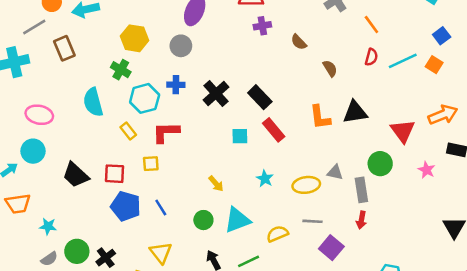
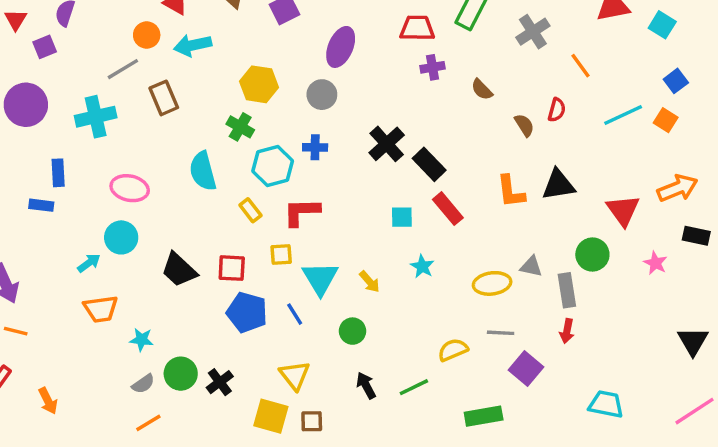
red semicircle: (371, 57) -> (557, 110), moved
black cross: (216, 93) -> (387, 144), moved
cyan star: (265, 179) -> (422, 266), moved
cyan triangle: (237, 220) -> (320, 278), moved, turned -40

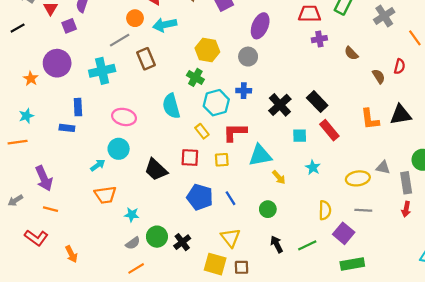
black cross: (387, 144) -> (280, 105), moved
red square: (232, 268) -> (190, 158), moved
cyan triangle: (320, 278) -> (260, 155), moved, turned 50
yellow semicircle: (453, 350) -> (325, 210), moved, turned 114
purple square: (526, 368) -> (344, 233), moved

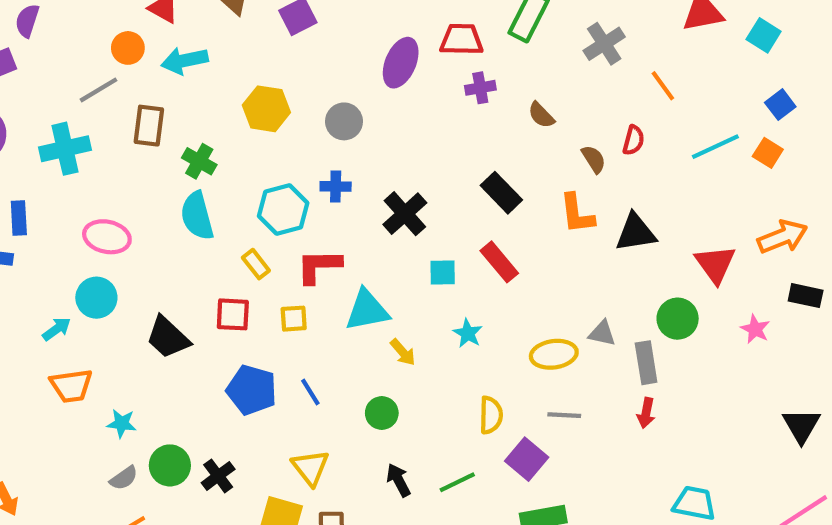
purple ellipse: (260, 26) -> (401, 63), moved
brown rectangle: (146, 59) -> (149, 126), turned 30
green cross: (195, 77) -> (199, 161), moved
black rectangle: (317, 102) -> (501, 193), moved
orange L-shape: (370, 119) -> (577, 214), moved

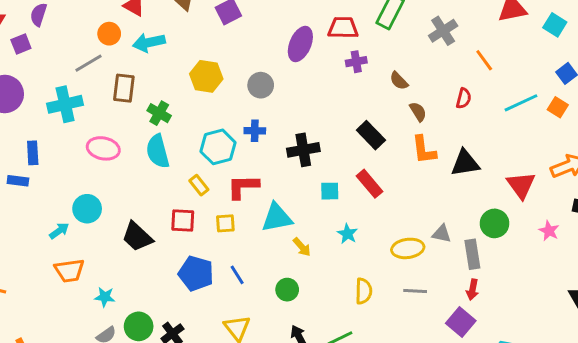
brown semicircle: (594, 159) -> (418, 112), moved
black cross: (405, 214) -> (303, 150), turned 32
pink ellipse: (107, 237) -> (103, 148), moved
purple square: (527, 459) -> (461, 322), moved

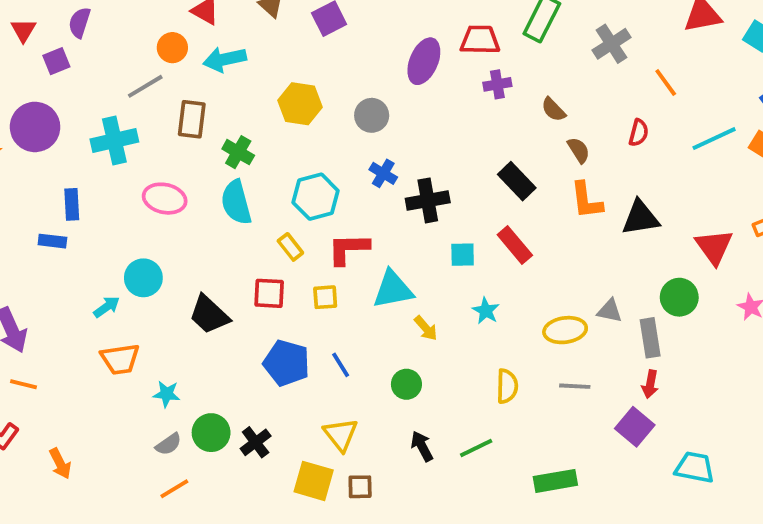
blue cross: (255, 131) -> (383, 173), moved, turned 30

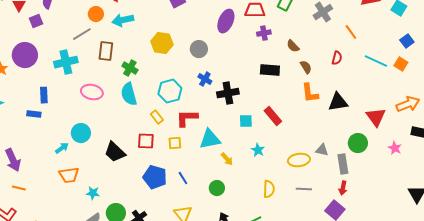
cyan line: (714, 139) -> (376, 61), turned 50
black rectangle: (517, 181) -> (270, 70), moved, turned -42

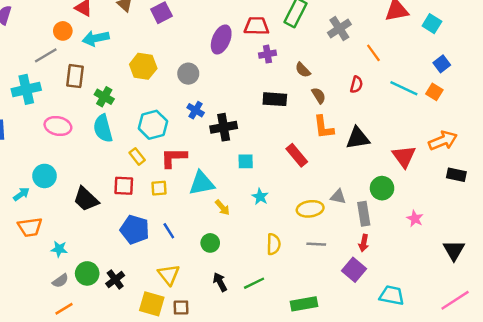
red rectangle: (273, 116) -> (297, 155), moved
pink star: (395, 148) -> (415, 219), moved

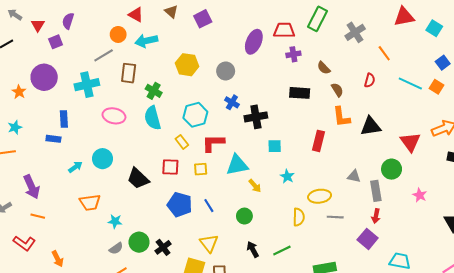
red rectangle: (297, 155) -> (319, 141), turned 54
cyan arrow: (21, 194) -> (75, 167), moved
yellow ellipse: (310, 209) -> (320, 196), moved

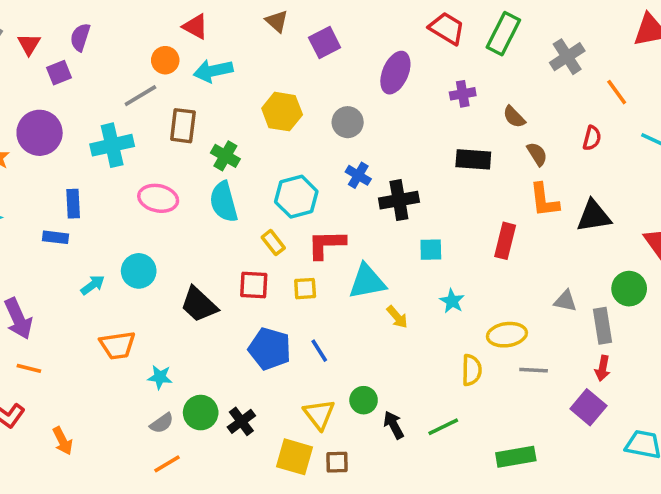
brown triangle: (171, 12) -> (277, 21), moved
purple square: (203, 19) -> (325, 42), moved
red trapezoid: (284, 30) -> (447, 28), moved, turned 30
green circle: (244, 216) -> (364, 400), moved

